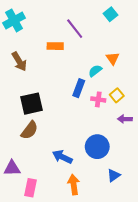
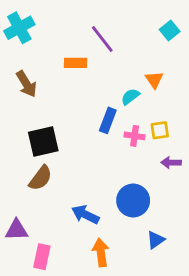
cyan square: (111, 14) -> (170, 31), moved
yellow square: (117, 95) -> (160, 130), turned 32

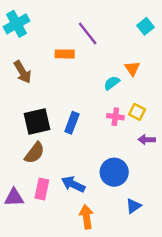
blue rectangle: (108, 120) -> (72, 123), moved
yellow square: (160, 130) -> (137, 112), turned 35
pink rectangle: (42, 257) -> (42, 189), moved

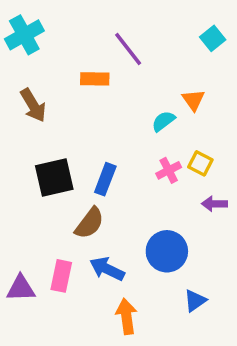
pink cross: (115, 117) -> (169, 170), turned -35
brown semicircle: (35, 153) -> (89, 223), moved

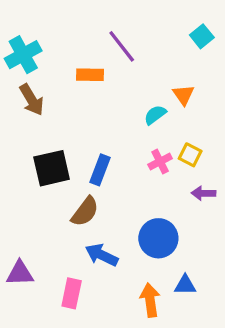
cyan cross: (24, 35) -> (23, 55), moved
pink rectangle: (61, 276) -> (72, 293), moved
blue triangle: (195, 301) -> (185, 285), turned 35
orange arrow: (126, 316) -> (150, 300), moved

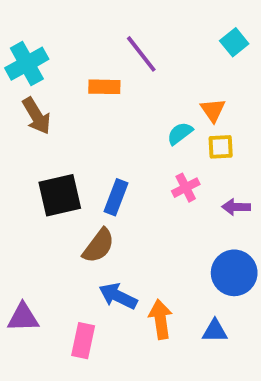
yellow square: (190, 155) -> (221, 147), moved, turned -30
purple arrow: (203, 193) -> (236, 207), moved
blue circle: (158, 238) -> (234, 273), moved
orange arrow: (150, 300) -> (161, 319), moved

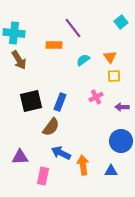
cyan cross: (27, 64) -> (14, 33), turned 35
cyan semicircle: (180, 133) -> (83, 60), moved
purple triangle: (23, 317) -> (20, 157), moved

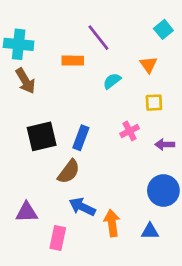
orange triangle: (110, 57) -> (149, 65), moved

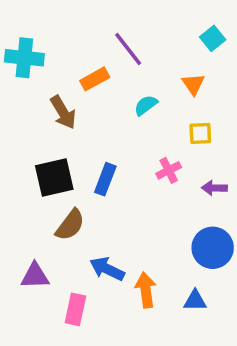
orange rectangle: (73, 61) -> (95, 79), turned -30
brown arrow: (25, 81) -> (63, 112), moved
brown semicircle: (69, 172) -> (70, 225), moved

